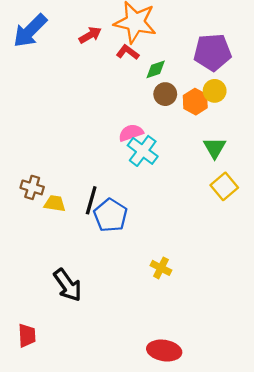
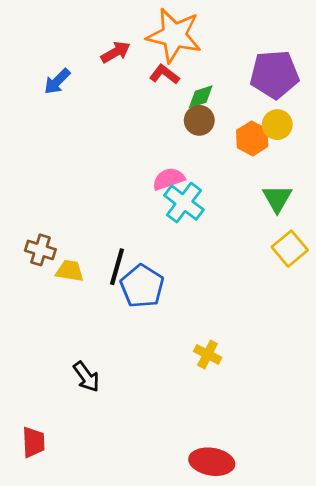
blue arrow: (30, 31) -> (57, 81), moved, size x0.6
brown circle: (165, 94) -> (199, 120), moved
black arrow: (68, 285) -> (86, 377), size x0.7

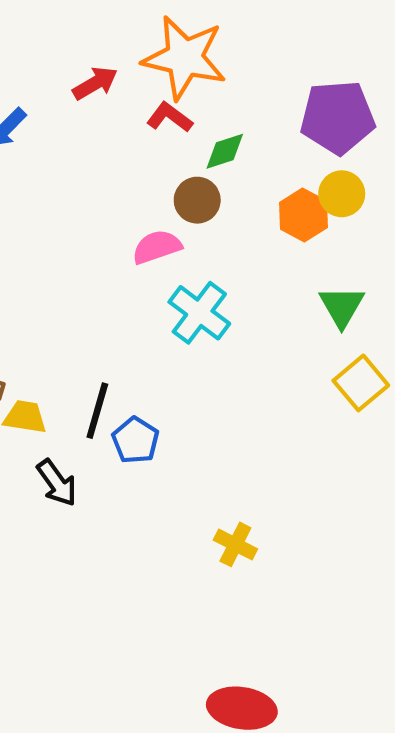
brown circle: (199, 120) -> (197, 200), moved
pink semicircle: (169, 179) -> (157, 247), moved
blue pentagon: (142, 286) -> (136, 440), size x0.7
black arrow: (86, 377) -> (57, 483), moved

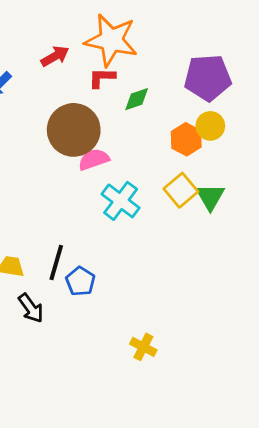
red L-shape: (170, 117) -> (102, 78), turned -36
brown circle: (197, 200) -> (74, 130), moved, size x1.8
yellow square: (361, 383) -> (181, 190), moved

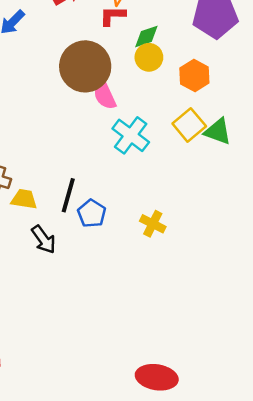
yellow circle: (210, 126) -> (149, 57), moved
pink semicircle: (94, 159) -> (105, 95), turned -96
green triangle: (210, 197) -> (218, 131), turned -40
yellow cross: (143, 347) -> (153, 224), moved

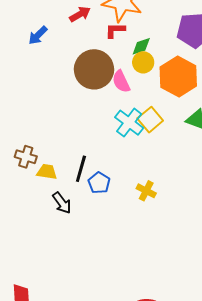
orange hexagon: (194, 76) -> (178, 76), size x1.6
pink semicircle: (105, 95) -> (121, 81), moved
yellow square: (189, 125) -> (150, 120), moved

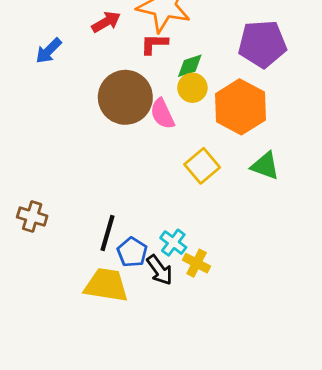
cyan cross: (129, 123) -> (173, 243), moved, size x0.7
yellow trapezoid: (47, 172) -> (106, 285), moved, size x1.6
black arrow: (62, 203) -> (160, 270), moved

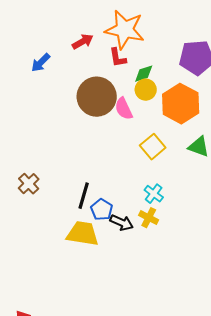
red L-shape: (154, 44) -> (118, 58), turned -100
brown cross: (32, 217) -> (29, 184), turned 30
cyan cross: (173, 243) -> (154, 194), moved
black arrow: (160, 270) -> (122, 223), turned -30

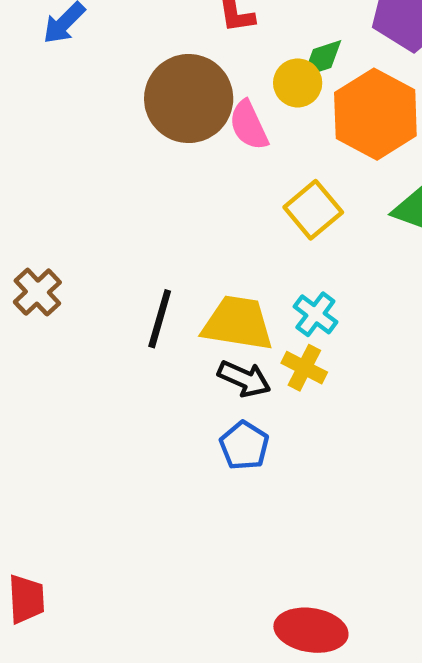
green diamond: (144, 74) -> (322, 58), moved
blue pentagon: (102, 210) -> (244, 446), moved
yellow trapezoid: (83, 234) -> (238, 323), moved

